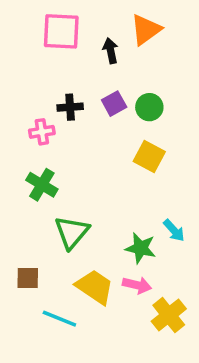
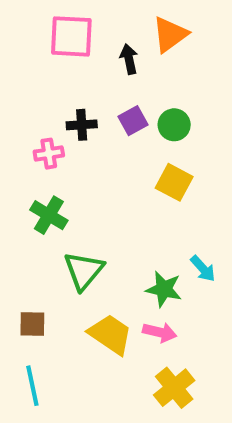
yellow cross: (169, 315) -> (174, 388), moved
cyan line: (59, 319) -> (32, 386), moved, turned 56

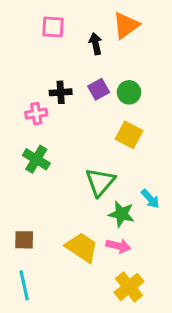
pink square: (71, 36) -> (53, 27), size x0.7
green triangle: (84, 271) -> (100, 182), moved

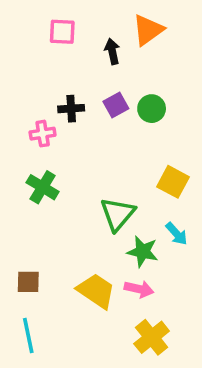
yellow square: (129, 135) -> (173, 182), moved

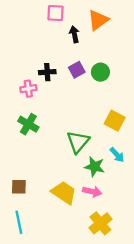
pink square: (62, 32) -> (56, 13), moved

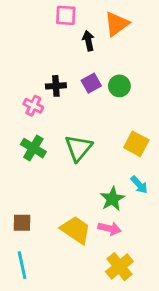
pink cross: (28, 89) -> (33, 106), turned 35
green triangle: (78, 142) -> (78, 148), moved
green star: (95, 167) -> (112, 199), turned 30

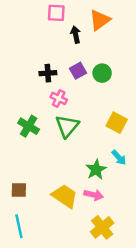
pink cross: (33, 106) -> (59, 98), moved

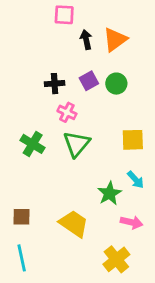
orange triangle: (100, 20) -> (115, 40), moved
yellow square: (117, 123) -> (133, 140), turned -30
pink arrow: (94, 195) -> (131, 222), moved

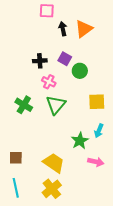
purple square: (89, 81) -> (65, 59), turned -32
green circle: (116, 84) -> (80, 71), moved
cyan arrow: (136, 180) -> (99, 131), turned 64
yellow cross: (116, 259) -> (52, 189), moved

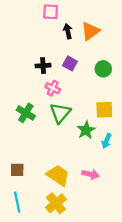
green circle: (80, 71) -> (103, 69), moved
green star: (80, 141) -> (86, 130), moved
pink arrow: (96, 162) -> (90, 174), moved

